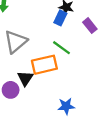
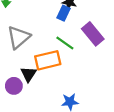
purple rectangle: (90, 26) -> (93, 34), moved, size x1.5

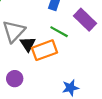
black triangle: (29, 74) -> (28, 44), moved

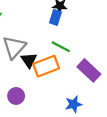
purple rectangle: (85, 20) -> (89, 70), moved

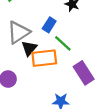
blue rectangle: (55, 17) -> (49, 25), moved

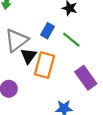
green line: (63, 43) -> (71, 40), moved
orange rectangle: (44, 58) -> (44, 65), turned -65

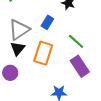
green line: (71, 40) -> (76, 41), moved
black triangle: (28, 56) -> (18, 49), moved

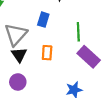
green line: (76, 41) -> (78, 32), turned 60
orange rectangle: (43, 53) -> (47, 53), size x0.6

